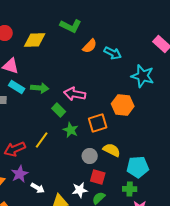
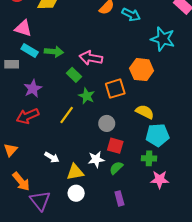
yellow line: (42, 140) -> (67, 115), moved
yellow semicircle: (112, 150) -> (145, 112), moved
purple star: (20, 174) -> (33, 89), moved

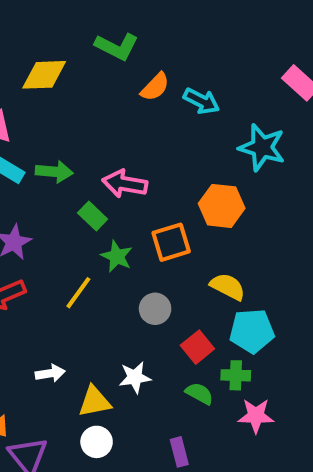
red square: (115, 146) -> (197, 347), moved, turned 35
white arrow: (52, 157) -> (50, 373), turned -40
green semicircle: (116, 168) -> (199, 393), moved, turned 72

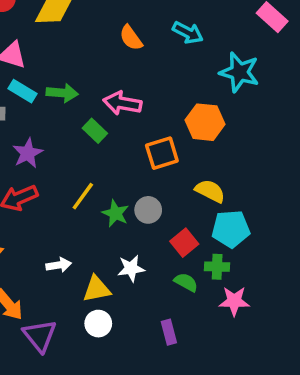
orange semicircle: (155, 87) -> (131, 38), moved, turned 100
green star: (117, 256) -> (115, 213), moved

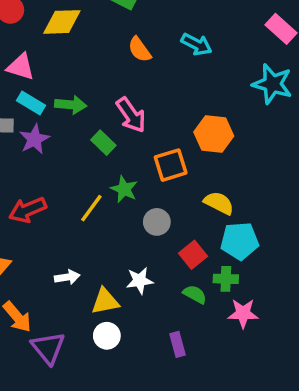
cyan star: (239, 72) -> (272, 84), moved
pink arrow: (122, 103) -> (131, 115), turned -135
purple star: (28, 153) -> (34, 139), moved
green star: (115, 213) -> (124, 189), moved

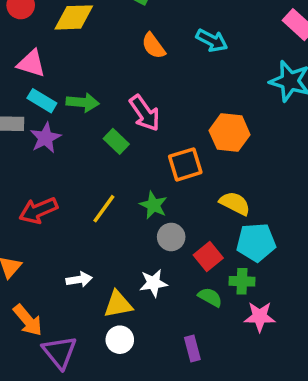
green star: (124, 189) -> (153, 205), moved
gray circle: (157, 222) -> (171, 237), moved

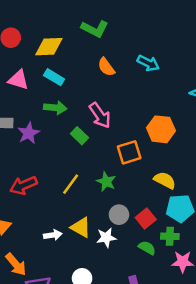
cyan rectangle: (42, 101) -> (54, 77), moved
gray circle: (171, 237) -> (119, 215), moved
yellow triangle: (118, 304) -> (81, 227), moved, turned 40

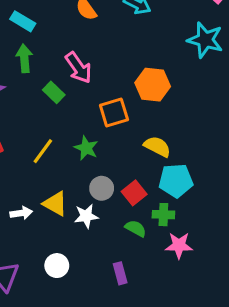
green arrow: (55, 108) -> (24, 58), turned -100

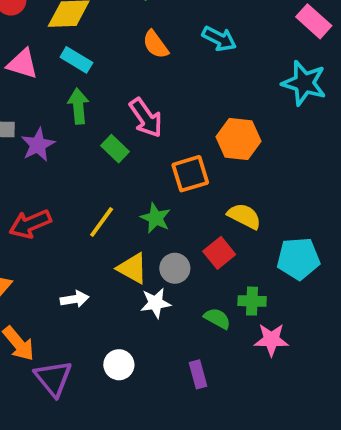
cyan pentagon: (176, 181) -> (298, 259), moved
red square: (134, 193) -> (219, 253), moved
yellow triangle: (55, 204) -> (132, 268), moved

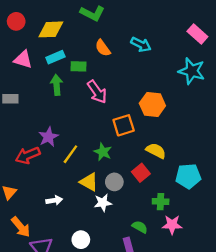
cyan rectangle: (76, 60) -> (55, 57), turned -54
purple star: (38, 145) -> (48, 137), moved
green rectangle: (115, 149) -> (79, 66), moved, turned -42
green semicircle: (217, 318) -> (140, 227), moved

